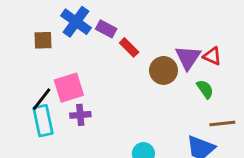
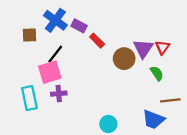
red triangle: (212, 56) -> (162, 47), turned 42
black line: (42, 99) -> (55, 54), moved

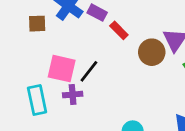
black line: (55, 54) -> (89, 71), moved
pink square: (50, 72) -> (62, 69), turned 30

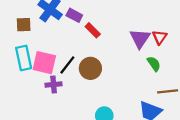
brown circle: (152, 52) -> (90, 68), moved
cyan rectangle: (37, 100) -> (24, 58), moved

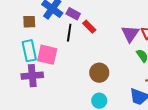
black line: (67, 65) -> (69, 33), moved, turned -30
brown circle: (90, 68) -> (99, 73), moved
purple cross: (54, 84) -> (32, 76), moved, size x1.5

